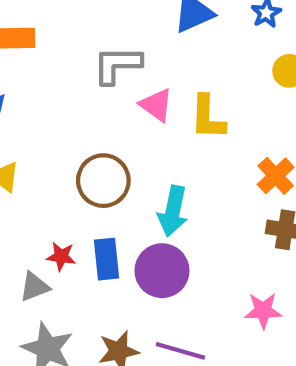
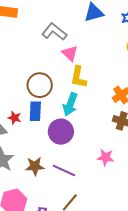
gray L-shape: (117, 65) -> (54, 32), turned 30
yellow L-shape: (208, 117) -> (78, 77), moved
blue rectangle: (107, 259) -> (35, 111), moved

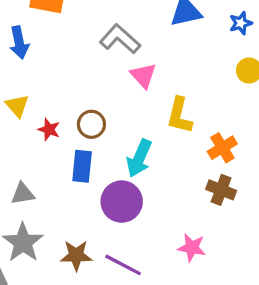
yellow L-shape: (78, 77) -> (179, 116), moved
brown circle: (40, 85) -> (91, 124), size x0.7
red star: (15, 118) -> (49, 130), moved

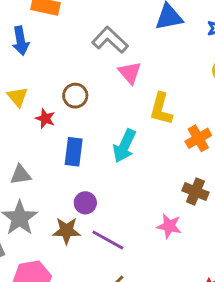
brown circle: (91, 124) -> (75, 96), moved
brown cross: (221, 190) -> (195, 192), moved
purple circle: (122, 202) -> (85, 203), moved, size x0.6

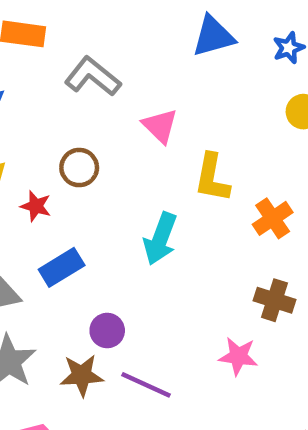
gray L-shape: (110, 40) -> (93, 77), moved
blue rectangle: (74, 152) -> (62, 267), moved, turned 56

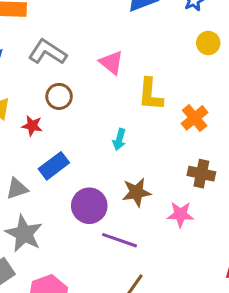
gray L-shape: (93, 77) -> (47, 52), moved
cyan arrow: (160, 239) -> (119, 139), size x0.6
purple circle: (107, 331) -> (89, 206), size x1.5
brown star: (82, 375) -> (136, 192), moved

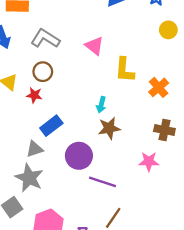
brown circle: (59, 96) -> (43, 72), moved
gray triangle: (17, 189) -> (35, 149), moved
brown star: (136, 192) -> (109, 128), moved

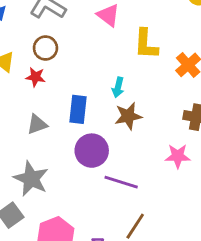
blue rectangle: (51, 126) -> (78, 109), moved, turned -45
gray triangle: (35, 149) -> (37, 124), moved

